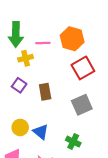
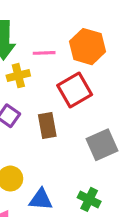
red square: (83, 68) -> (75, 90), moved
blue triangle: (41, 132) -> (41, 199), moved, turned -35

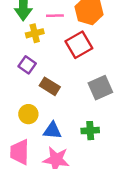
brown rectangle: (47, 125) -> (50, 86), moved, turned -48
green cross: (89, 199) -> (90, 131), turned -30

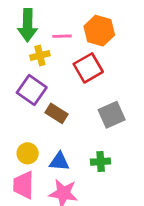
purple square: (27, 65) -> (32, 90), size x1.5
yellow circle: (28, 114) -> (28, 153), moved

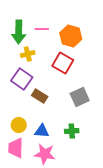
pink line: (62, 36) -> (42, 29), moved
red square: (88, 68) -> (63, 63), turned -30

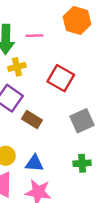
orange hexagon: (71, 36) -> (77, 21), moved
green cross: (72, 131) -> (82, 163), moved

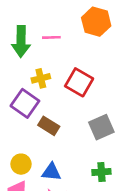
yellow cross: (17, 67) -> (41, 78), moved

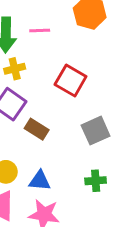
yellow cross: (41, 78) -> (15, 69), moved

